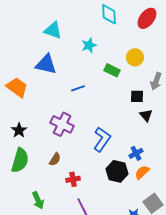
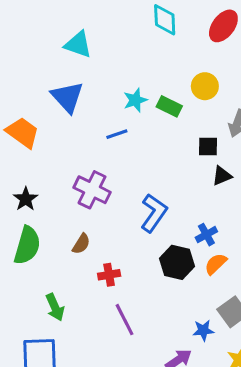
cyan star: (89, 45) -> (135, 100), moved
blue triangle: (46, 64) -> (67, 97), turned 35
black triangle: (146, 115) -> (222, 176), turned 48

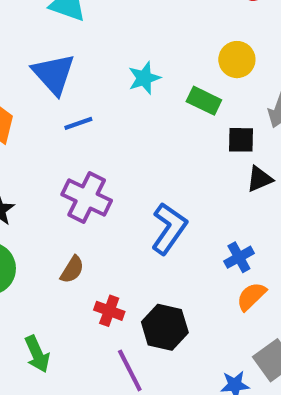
green rectangle: (169, 106) -> (204, 101), moved
blue line: (117, 134) -> (78, 123), moved
black hexagon: (177, 262) -> (165, 327), moved
red cross: (109, 275) -> (109, 311), turned 30

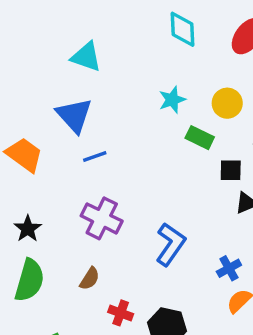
cyan star: (144, 78) -> (172, 100), moved

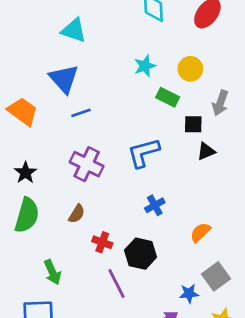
blue L-shape: (170, 244) -> (143, 153), moved, turned -140
blue cross: (229, 268) -> (155, 205), moved

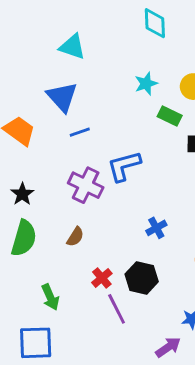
blue L-shape: (143, 153) -> (124, 166), moved
red cross: (102, 242) -> (102, 278), moved, turned 30

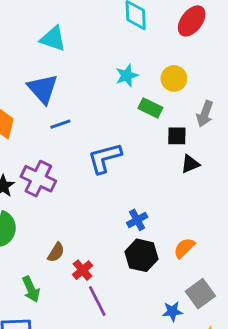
purple cross: (86, 185) -> (38, 179), moved
brown semicircle: (75, 237) -> (56, 252), moved
black hexagon: (142, 278) -> (141, 255), moved

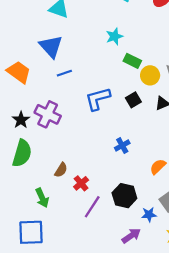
yellow circle: (174, 78) -> (150, 75), moved
black square: (177, 136) -> (133, 100), moved, turned -32
black hexagon: (141, 255) -> (124, 196), moved
purple line: (97, 301) -> (92, 207), turned 60

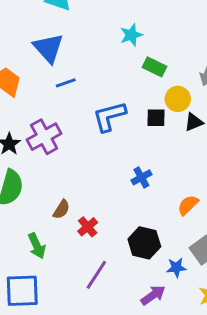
yellow circle: (150, 75) -> (178, 99), moved
black square: (133, 100) -> (156, 118), turned 32
purple cross: (48, 114) -> (44, 137), turned 35
purple line: (92, 207) -> (96, 275), moved

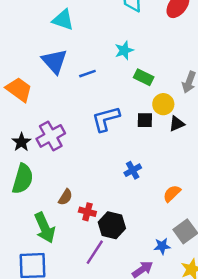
blue line: (66, 83) -> (87, 74), moved
red cross: (88, 227) -> (87, 212), turned -35
black hexagon: (144, 243) -> (112, 225), moved
green arrow: (37, 246) -> (45, 228), size x1.4

